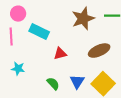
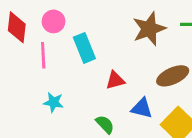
cyan rectangle: (39, 32) -> (84, 48), turned 42
blue triangle: (77, 82) -> (142, 108), moved, turned -49

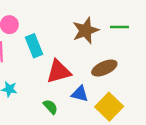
red triangle: (115, 80) -> (59, 72), size x1.6

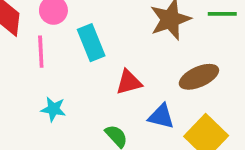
red triangle: (59, 72) -> (129, 82), size x0.7

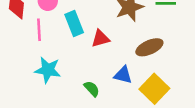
red triangle: (129, 82) -> (100, 39), moved
cyan star: (53, 109) -> (48, 70), size x1.5

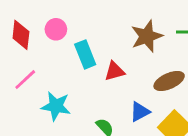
pink line: (39, 30) -> (25, 80), moved, turned 50
blue triangle: (123, 75) -> (140, 112), turned -42

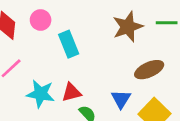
red triangle: (115, 71) -> (71, 92), moved
blue triangle: (140, 112) -> (121, 99), turned -30

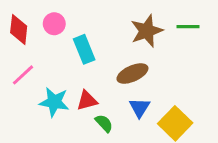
brown ellipse: (149, 70) -> (132, 74), moved

